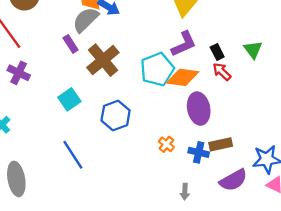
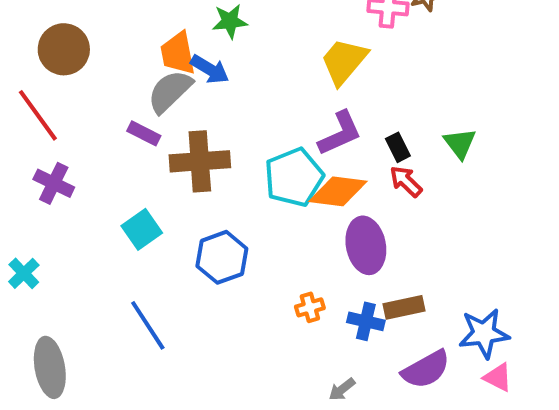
purple rectangle: (71, 44) -> (144, 133), turned -30
brown cross: (103, 60) -> (200, 161), turned 36
orange cross: (166, 144) -> (310, 307), turned 35
gray arrow: (185, 192) -> (342, 389), turned 49

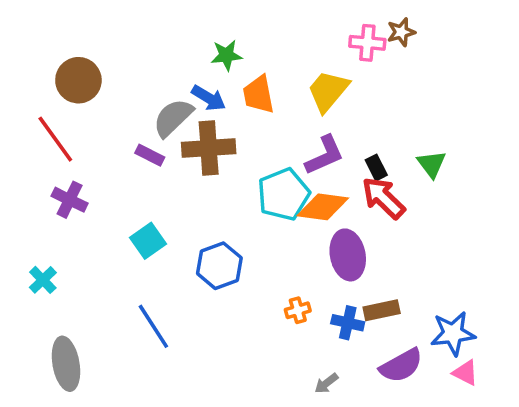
orange trapezoid: (178, 53) -> (259, 94), moved
brown cross: (200, 161) -> (209, 148), moved
red arrow: (406, 181) -> (383, 198), size x1.5

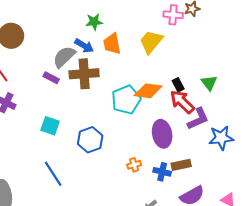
purple L-shape: (325, 155) -> (198, 119), moved
orange diamond: (323, 207) -> (148, 91), moved
cyan square: (148, 241) -> (50, 126), turned -36
blue star: (453, 333) -> (221, 138), moved

